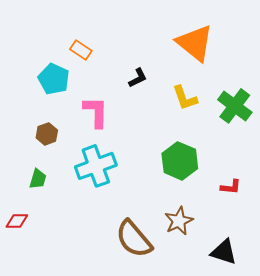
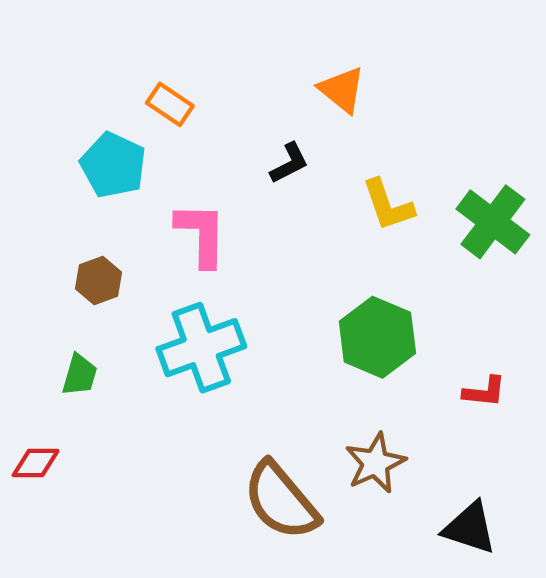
orange triangle: (195, 43) -> (342, 90), moved, size x0.6

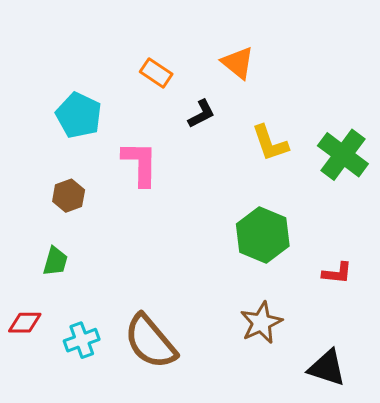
orange rectangle: (170, 104) -> (156, 73), moved
cyan cross: (201, 348) -> (82, 340), moved, size x0.6
brown semicircle: (281, 501) -> (150, 342), moved

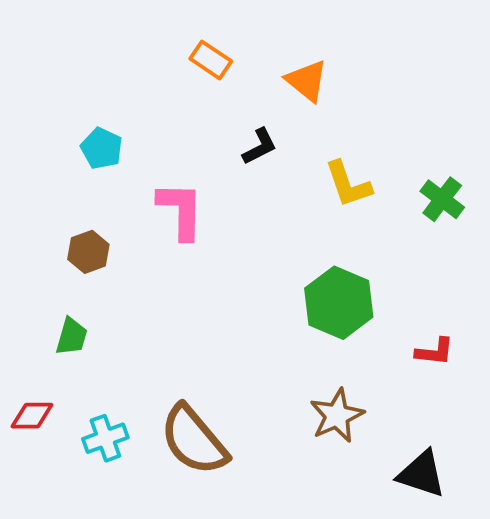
orange rectangle: (156, 73) -> (211, 60), moved
cyan pentagon: (79, 115) -> (102, 148), size x0.7
green cross: (343, 155) -> (442, 199), size x0.7

